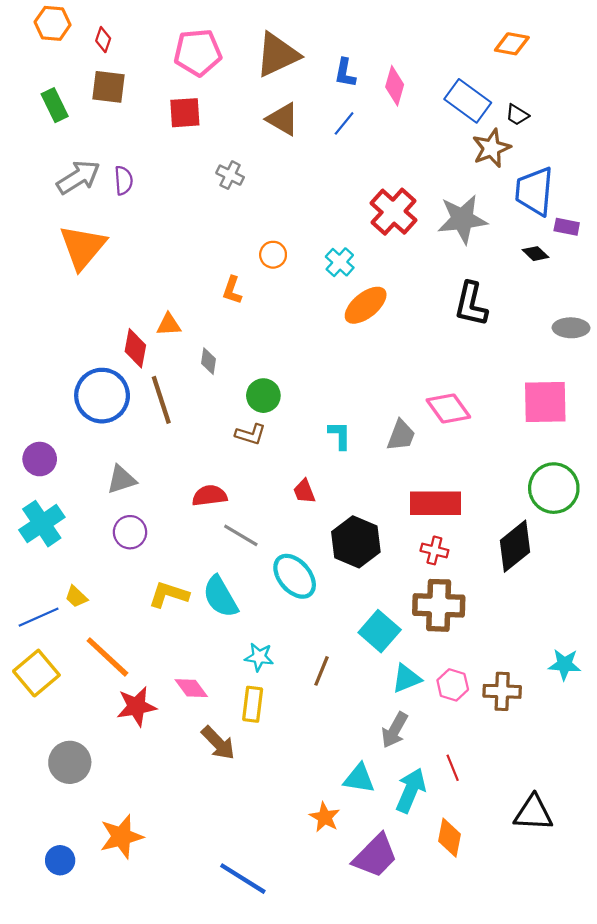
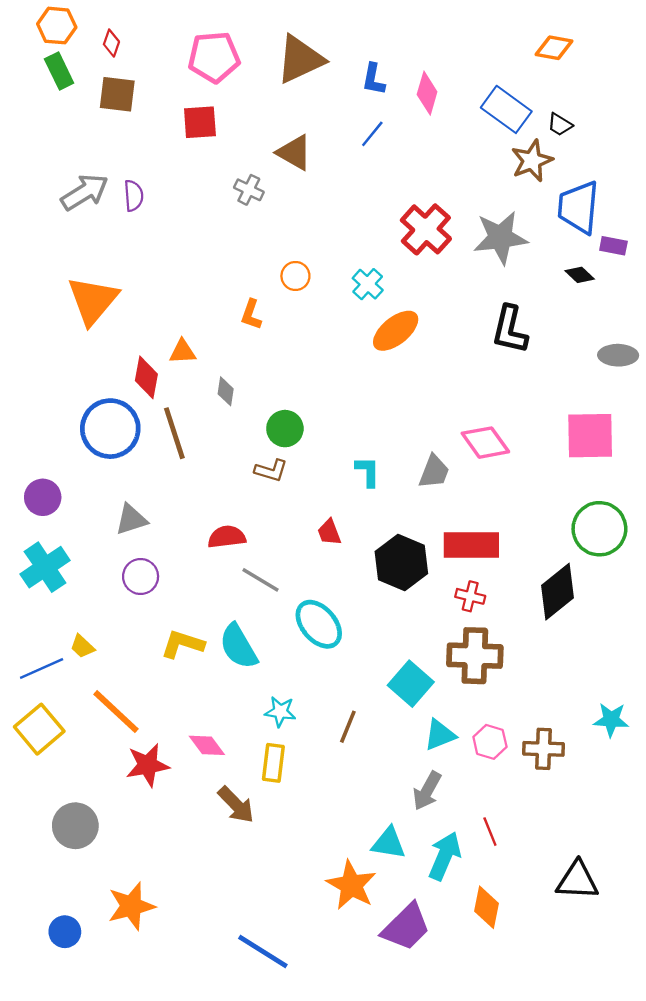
green rectangle: (55, 105) -> (59, 71), moved
brown triangle: (283, 119) -> (294, 153), moved
orange triangle: (83, 247) -> (93, 300), moved
black hexagon: (356, 542) -> (401, 563), moved
orange star: (325, 817) -> (351, 885), size x1.5

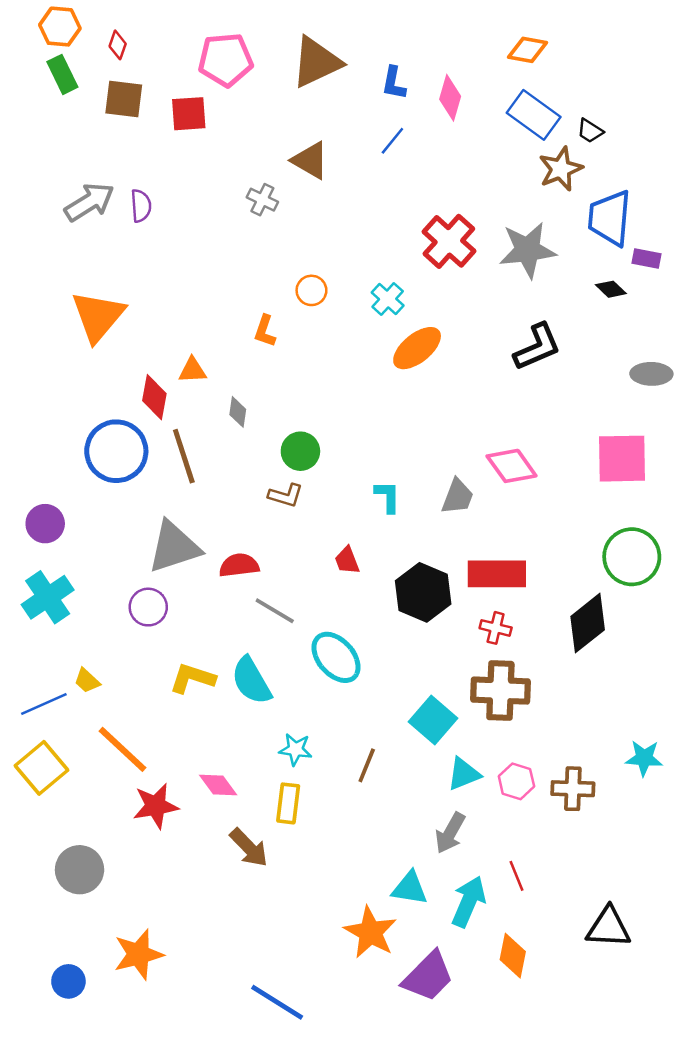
orange diamond: (554, 48) -> (527, 50), moved
red square: (200, 122) -> (189, 114), moved
black L-shape: (510, 330) -> (537, 347), turned -126
gray triangle: (131, 519) -> (174, 547), moved, size x1.6

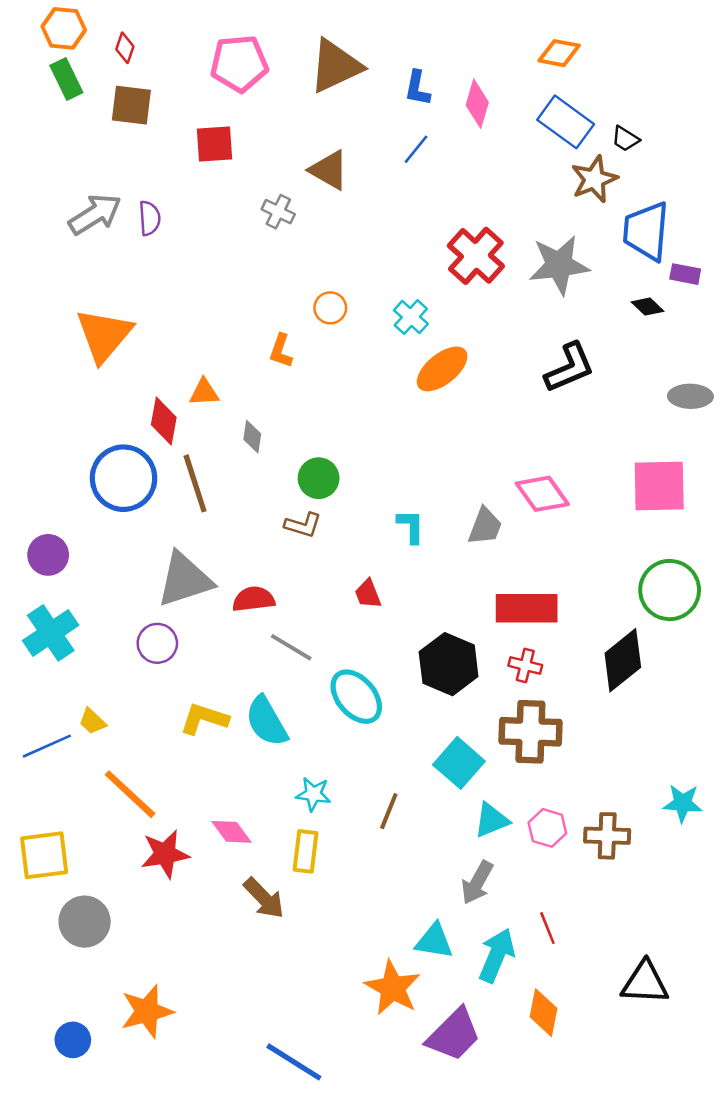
red square: (189, 114) -> (215, 144), moved
black hexagon: (423, 592) -> (449, 664), moved
yellow square: (41, 768) -> (44, 855), moved, turned 33

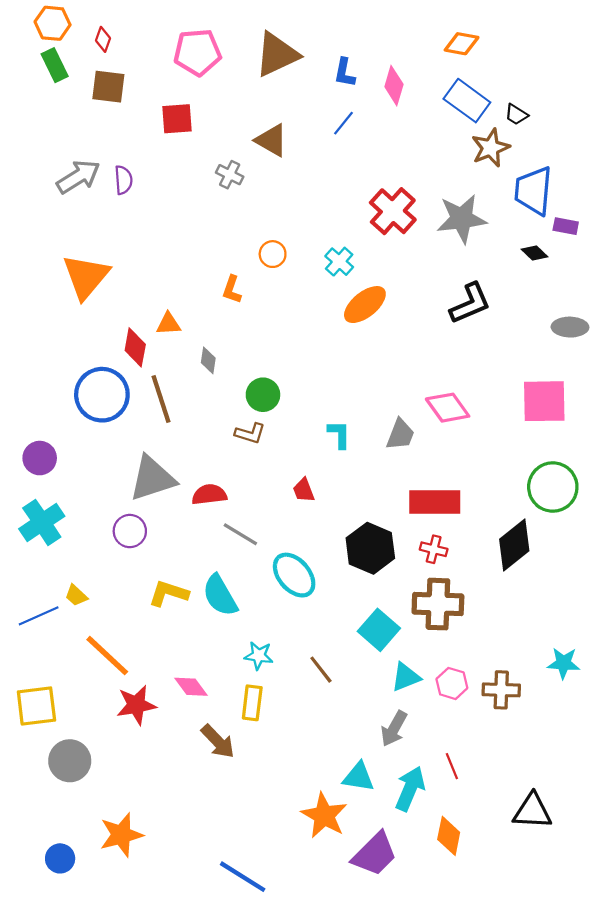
brown line: (389, 811) -> (321, 670), turned -60

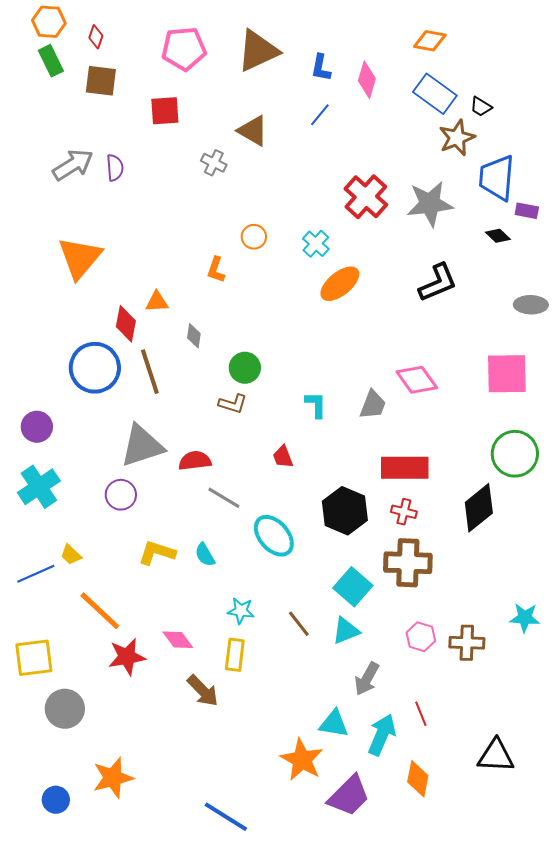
cyan semicircle: (220, 595) -> (205, 555), size x0.6
cyan triangle: (406, 677) -> (346, 631), moved

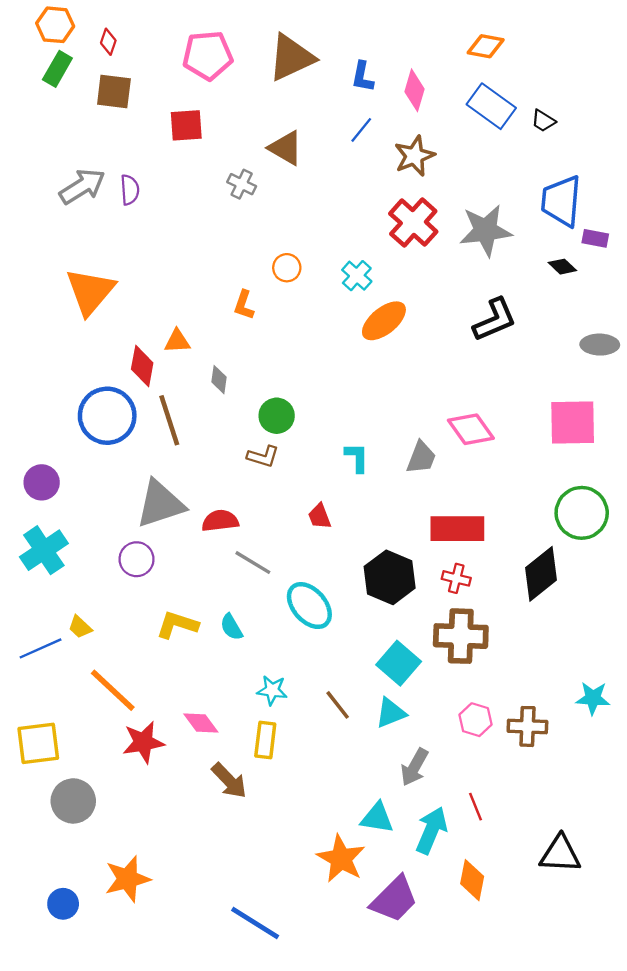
green rectangle: (51, 61) -> (57, 69), turned 56
brown star: (457, 138) -> (414, 156), moved

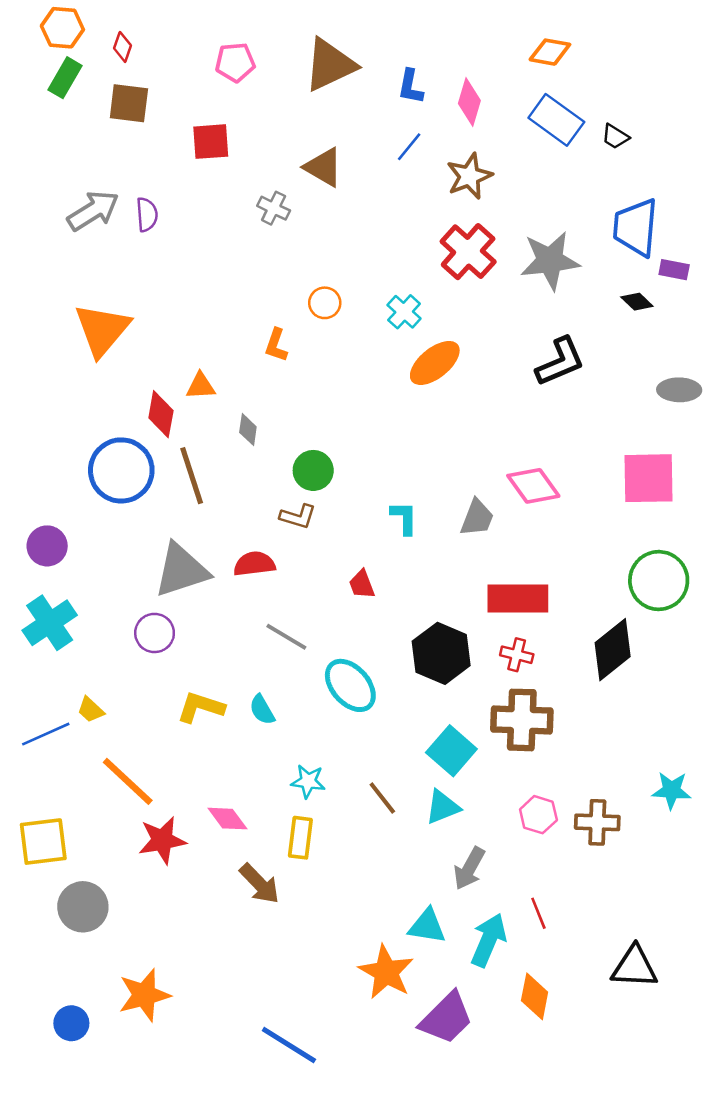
pink pentagon: (208, 55) -> (235, 62), size x0.7
red semicircle: (220, 521) -> (254, 564), moved

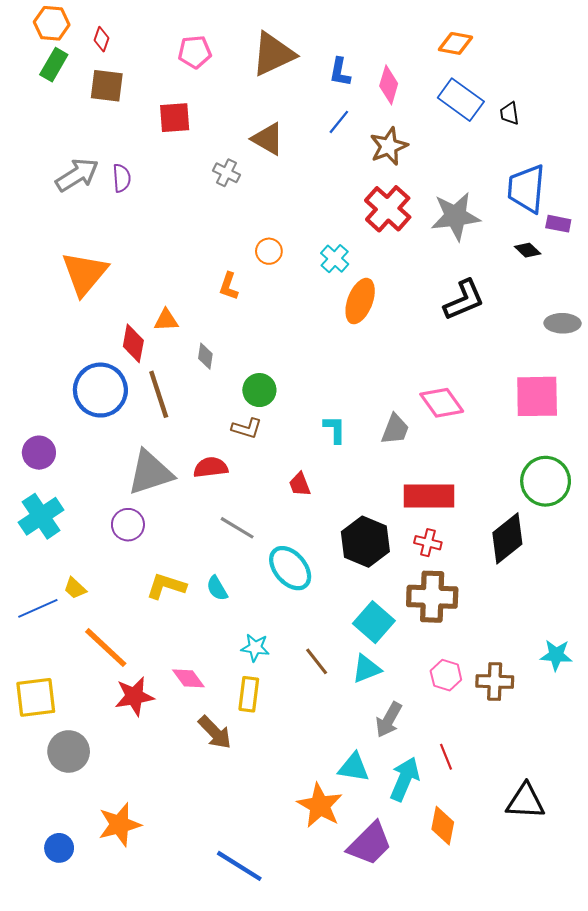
black trapezoid: (615, 136) -> (510, 113), turned 50
orange ellipse: (435, 363) -> (360, 301), turned -30

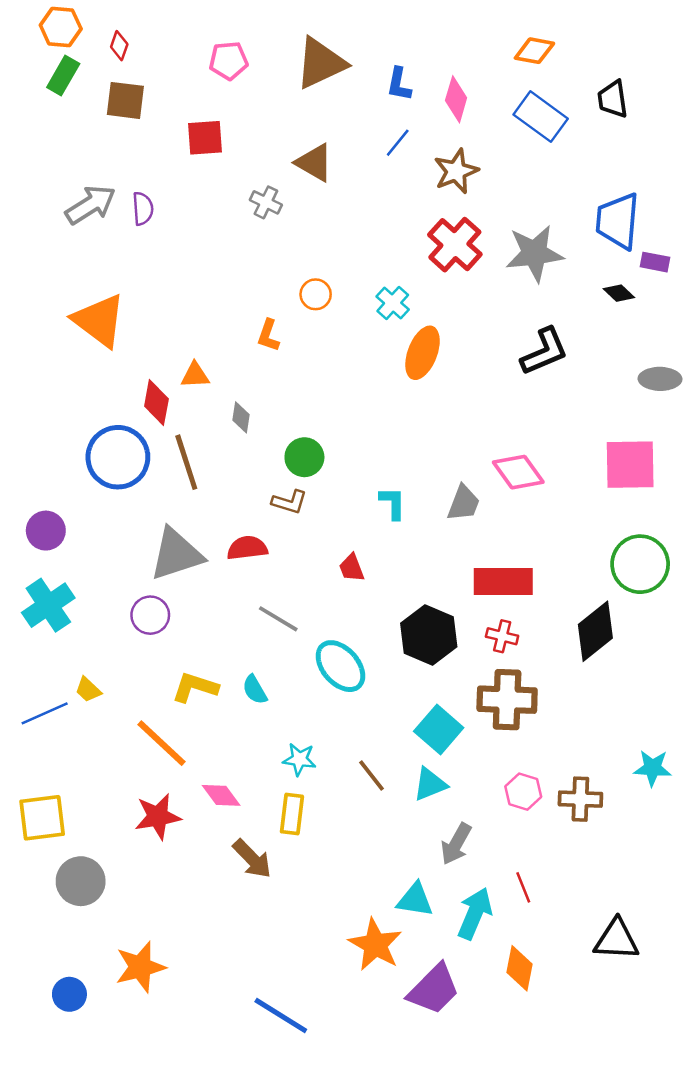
black trapezoid: (510, 113) -> (613, 99), moved, size x1.4
orange triangle: (85, 273) -> (99, 320), turned -33
orange line: (106, 648) -> (161, 743), moved

